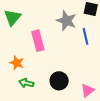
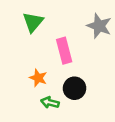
black circle: (59, 81) -> (75, 88), moved

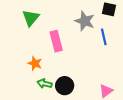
black circle: (75, 88) -> (65, 86), moved

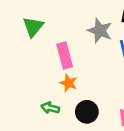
orange star: (35, 63) -> (69, 83), moved
black circle: (65, 86) -> (87, 112), moved

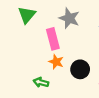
gray star: (100, 31) -> (69, 18), moved
black circle: (87, 112) -> (80, 69), moved

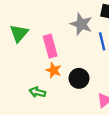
green triangle: (27, 15) -> (19, 33), moved
gray star: (69, 18) -> (81, 24), moved

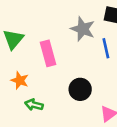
orange star: (54, 70) -> (20, 80), moved

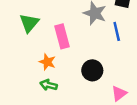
orange star: (20, 80) -> (47, 62), moved

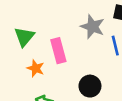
orange star: (47, 62) -> (36, 68), moved

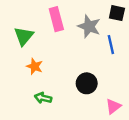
pink rectangle: (58, 51) -> (56, 19), moved

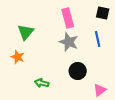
pink rectangle: (56, 19) -> (68, 18), moved
gray star: (89, 26) -> (69, 42), moved
orange star: (35, 66) -> (18, 57), moved

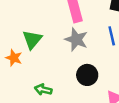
green triangle: (26, 32) -> (32, 40), moved

